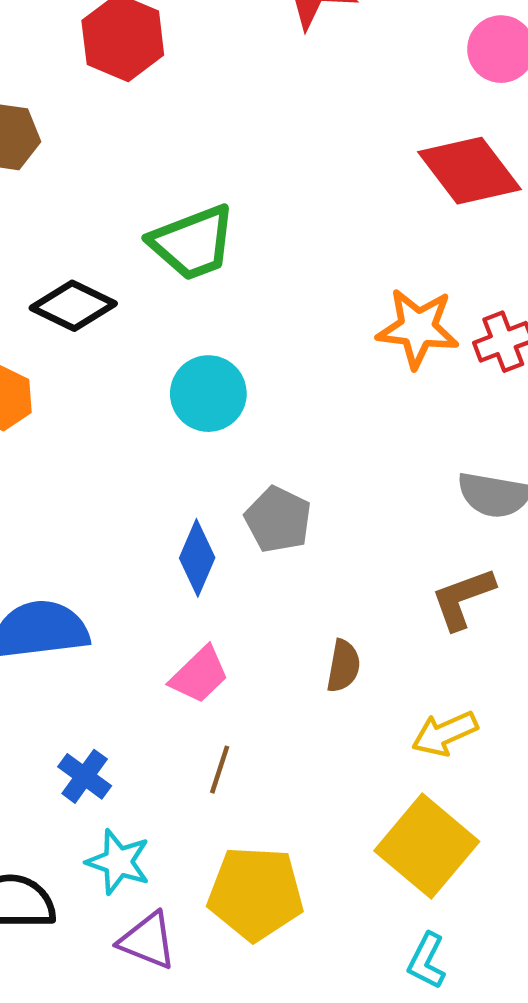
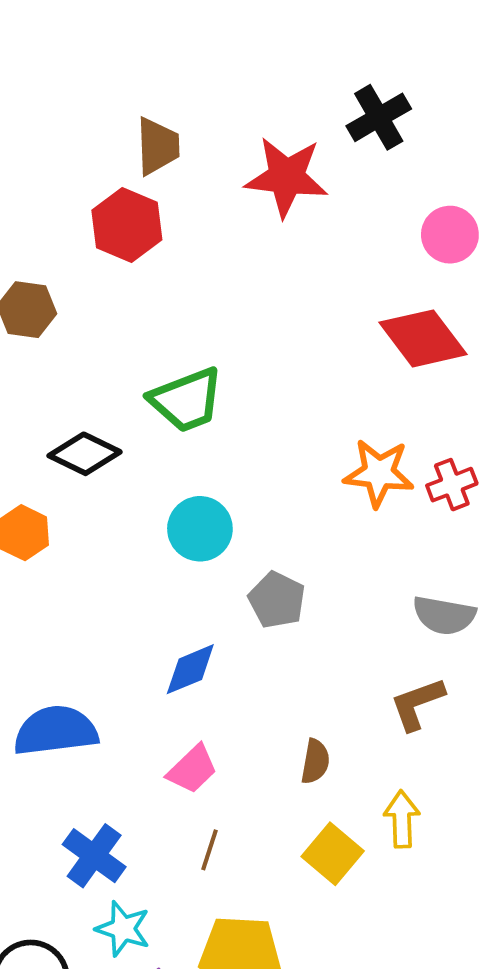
gray pentagon: (278, 520) -> (277, 600), moved
blue diamond: (197, 558) -> (190, 669), turned 44
yellow arrow: (445, 733) -> (402, 819), turned 112
blue cross: (85, 776) -> (94, 856), size x1.4
yellow square: (427, 846) -> (333, 854), moved, size x0.7

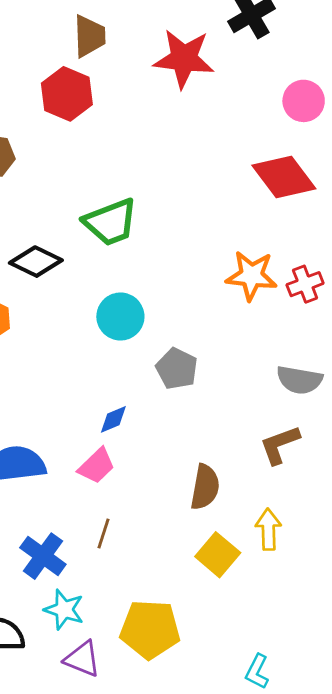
blue diamond: (190, 669) -> (113, 419), size x0.7
brown semicircle: (315, 761) -> (205, 487), size x1.4
pink trapezoid: (192, 769) -> (96, 466), moved
brown line: (210, 850) -> (104, 534), moved

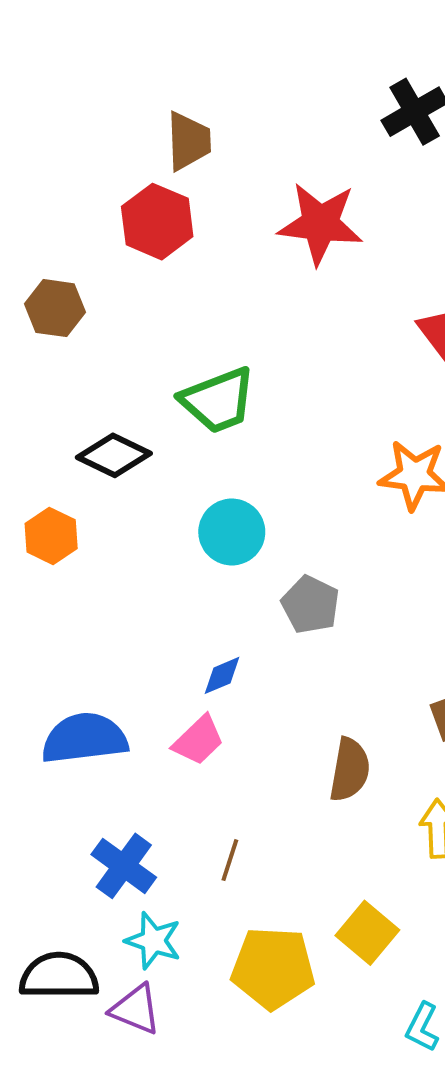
red star: (184, 59) -> (320, 224), moved
brown line: (104, 534) -> (230, 860), moved
yellow square: (218, 555) -> (367, 933), moved
purple triangle: (82, 659) -> (136, 1009), moved

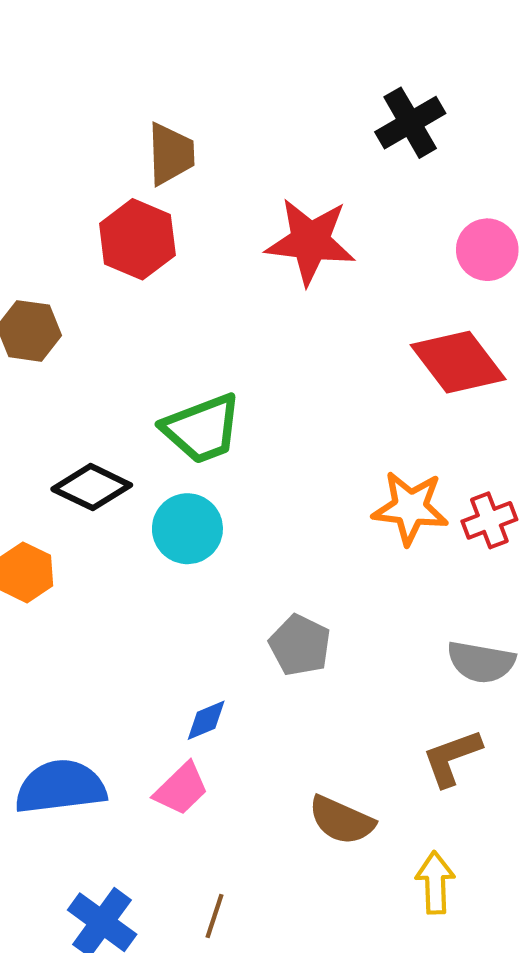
cyan circle: (232, 532) -> (187, 529), moved
brown semicircle: (350, 770) -> (342, 820), turned 104

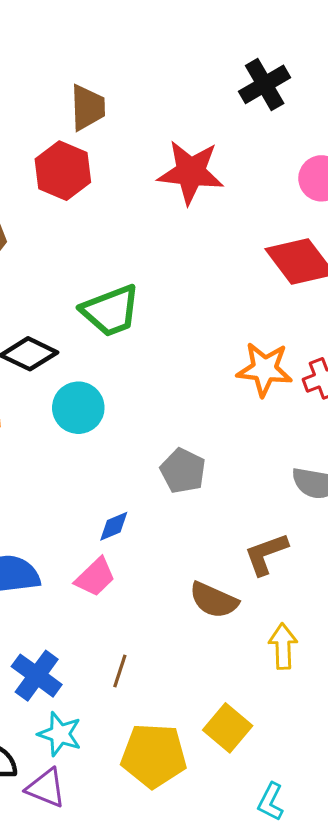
cyan circle: (187, 529) -> (78, 408), moved
brown L-shape: (452, 758) -> (266, 554), moved

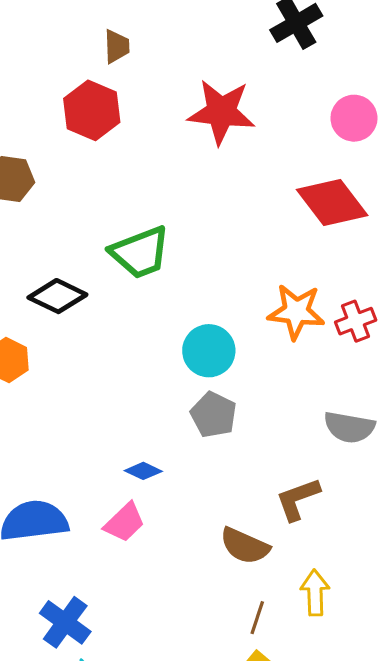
brown trapezoid: (88, 108) -> (117, 46), size x0.7
cyan circle: (78, 408) -> (209, 351), moved
blue diamond: (114, 526) -> (143, 471), turned 48
brown line: (120, 671) -> (257, 618), moved

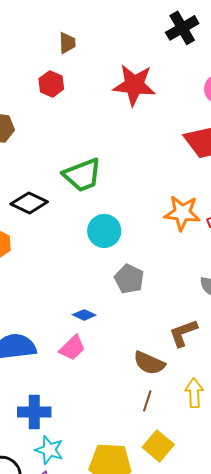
red hexagon: (92, 110) -> (51, 84), size x0.7
cyan circle: (209, 351) -> (104, 231), moved
brown line: (257, 618) -> (147, 401), moved
blue cross: (65, 622) -> (34, 412), turned -36

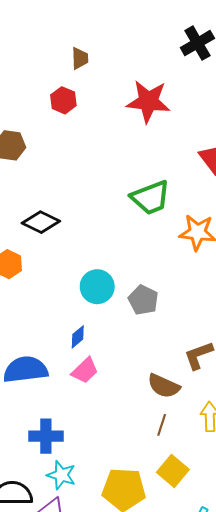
green trapezoid: (82, 175) -> (150, 198), moved
cyan circle: (104, 231) -> (97, 287), moved
blue diamond: (84, 315) -> (78, 337), moved, turned -65

